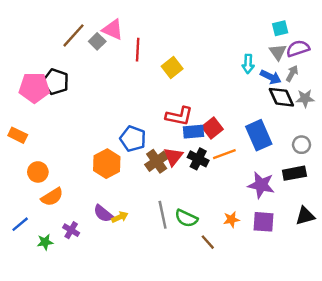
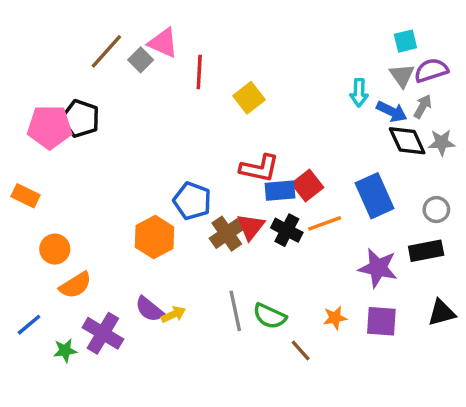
purple cross: (71, 230) -> (103, 333), size x1.6

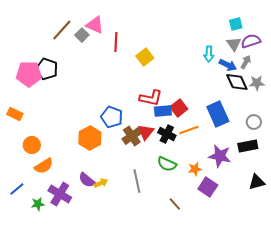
green semicircle: (270, 316) -> (167, 164), moved
orange star: (335, 318) -> (195, 169), moved
purple square: (381, 321) -> (208, 187), moved, turned 30

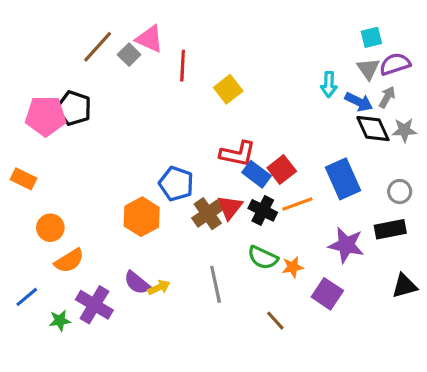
blue rectangle: (163, 111) -> (256, 174), turned 42
orange star: (195, 169) -> (293, 267), moved

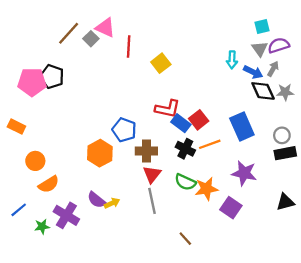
red triangle: (230, 207) -> (152, 174), moved
brown cross: (208, 214) -> (146, 151), turned 35
black rectangle: (390, 229) -> (285, 153), moved
orange star: (293, 267) -> (206, 189), size x1.5
brown line: (275, 321) -> (185, 239), moved

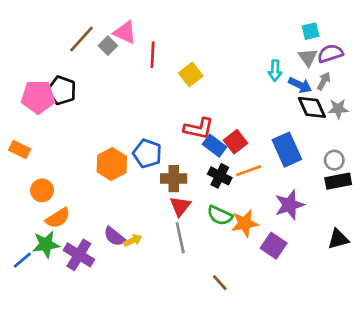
orange hexagon: (100, 153) -> (112, 164), moved
purple star: (244, 173) -> (289, 205), turned -30
blue line: (19, 210) -> (22, 260), moved
green star: (42, 226) -> (46, 244), moved, size x1.5

